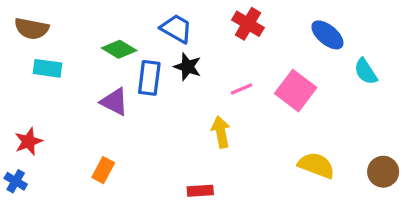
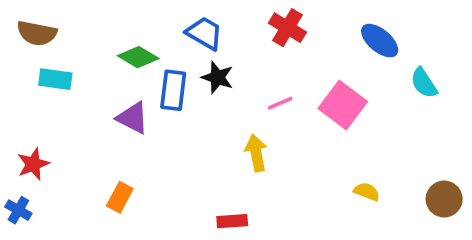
yellow semicircle: (316, 165) -> (367, 192), size x0.6

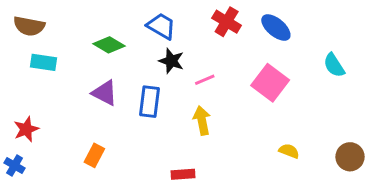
blue ellipse: (380, 41) -> (276, 28), moved
blue rectangle: (173, 90) -> (150, 102), moved
pink line: (280, 103) -> (205, 80), moved

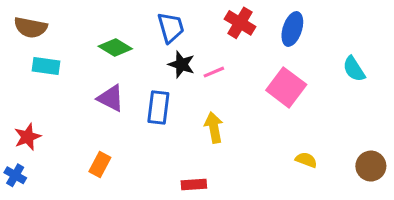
blue trapezoid: (161, 26) -> (171, 27), turned 44
blue ellipse: (276, 28) -> (292, 29), turned 68
pink line: (205, 80) -> (214, 72), moved

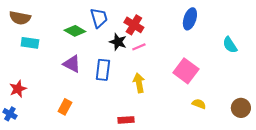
red cross: (240, 23) -> (134, 25), moved
blue trapezoid: (171, 27) -> (99, 18), moved
pink square: (286, 87) -> (186, 71), moved

